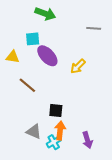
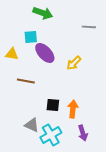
brown line: (27, 85) -> (26, 81), turned -30
orange arrow: (60, 131) -> (73, 109), moved
cyan cross: (54, 142) -> (51, 135), size x1.5

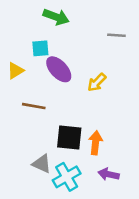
yellow triangle: (12, 54) -> (15, 71), turned -40
black square: (53, 105) -> (69, 138), size x1.5
purple arrow: (83, 133) -> (109, 174), turned 119

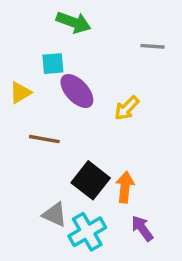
black square: (69, 138) -> (91, 180), turned 32
purple arrow: (109, 174) -> (142, 228), turned 42

